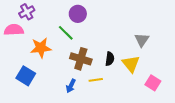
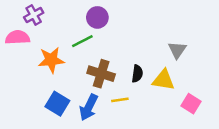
green line: (66, 33) -> (82, 41), turned -72
yellow triangle: (131, 64) -> (164, 80), turned -42
blue square: (26, 76) -> (57, 104), moved
blue arrow: (71, 86) -> (89, 107), size x1.5

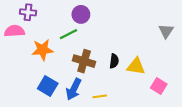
purple cross: (34, 15) -> (28, 12), turned 35
gray triangle: (177, 50) -> (166, 31), moved
yellow line: (120, 100) -> (100, 96), moved

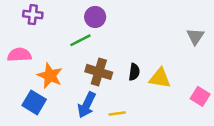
pink semicircle: (15, 31) -> (19, 55), moved
orange star: (43, 50) -> (50, 76), moved, turned 30
blue square: (48, 86) -> (34, 102), moved
pink square: (159, 86) -> (200, 96), moved

